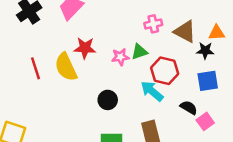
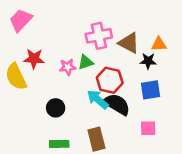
pink cross: (153, 24) -> (99, 36), size x1.5
black semicircle: (189, 108) -> (117, 104), moved, size x1.6
pink square: (205, 121) -> (148, 128), turned 35

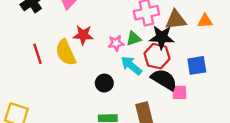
brown triangle: (129, 43) -> (176, 20), turned -35
black star: (148, 61) -> (162, 37), moved, size x1.5
cyan arrow: (98, 99) -> (131, 65), moved
pink square: (148, 128) -> (179, 92), moved

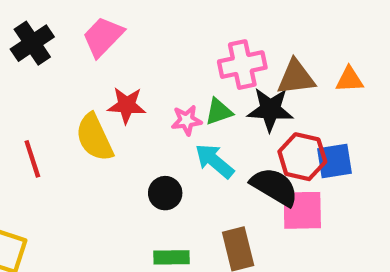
red line: (38, 54) -> (32, 159), moved
red hexagon: (157, 56) -> (302, 157), moved
pink square: (179, 92) -> (302, 210), size x1.5

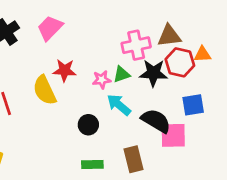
brown triangle: (296, 77) -> (169, 36), moved
red hexagon: (302, 157) -> (180, 62), moved

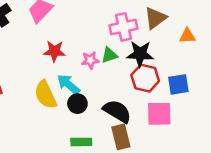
brown triangle: (169, 36) -> (155, 18), turned -30
red hexagon: (180, 62) -> (145, 78), moved
yellow semicircle: (45, 90) -> (45, 95), moved
cyan arrow: (119, 105) -> (69, 84), moved
black semicircle: (156, 121) -> (117, 111), moved

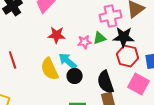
black semicircle: (117, 111) -> (106, 82), turned -140
pink square: (159, 114) -> (139, 84), turned 30

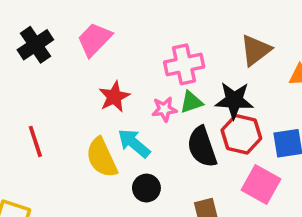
pink cross: (111, 16) -> (184, 64), moved
red star: (57, 35) -> (114, 97), turned -30
black circle: (75, 76) -> (146, 188), moved
black semicircle: (106, 82) -> (202, 147), moved

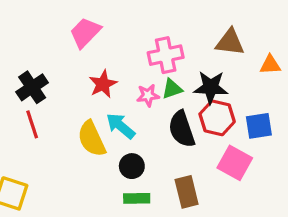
black cross: (35, 45) -> (32, 87), moved
brown triangle: (256, 50) -> (230, 42), turned 44

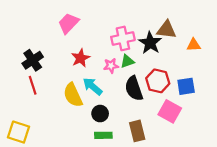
black star: (211, 87) -> (150, 43), moved, turned 30

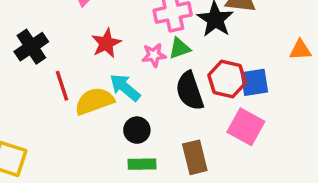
orange triangle: (194, 45) -> (300, 50), moved
red line: (33, 85) -> (62, 86), moved
blue square: (186, 86) -> (254, 82), moved
yellow semicircle: (73, 95) -> (94, 101), turned 95

